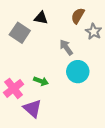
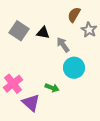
black triangle: (41, 18) -> (43, 33), moved
green arrow: (41, 81) -> (52, 88), moved

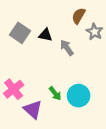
cyan circle: (74, 68) -> (79, 96), moved
green arrow: (52, 88) -> (55, 93), turned 32

